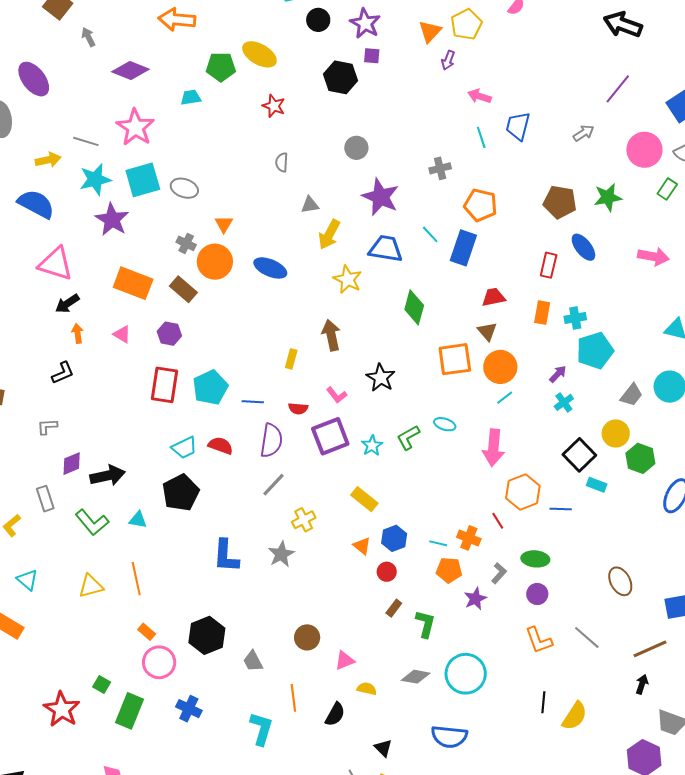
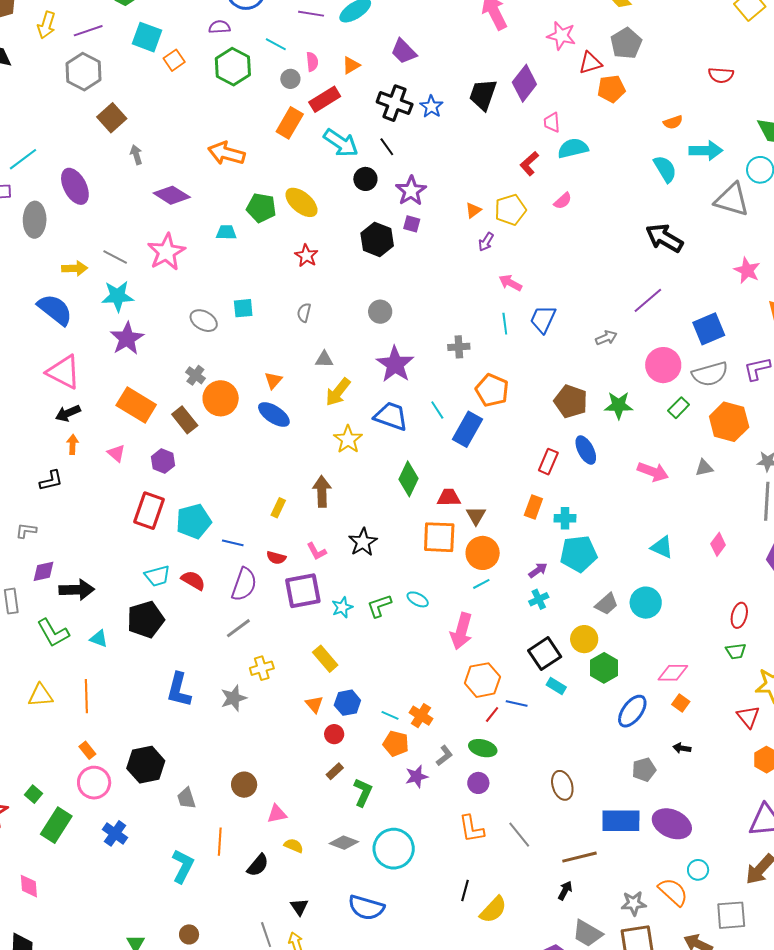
orange triangle: (430, 31) -> (473, 210), size x0.7
cyan square: (143, 180) -> (243, 308), moved, size x0.6
orange triangle: (224, 224) -> (273, 380), moved
red trapezoid: (494, 297) -> (449, 498), moved
red line: (498, 521) -> (492, 714), moved, turned 60

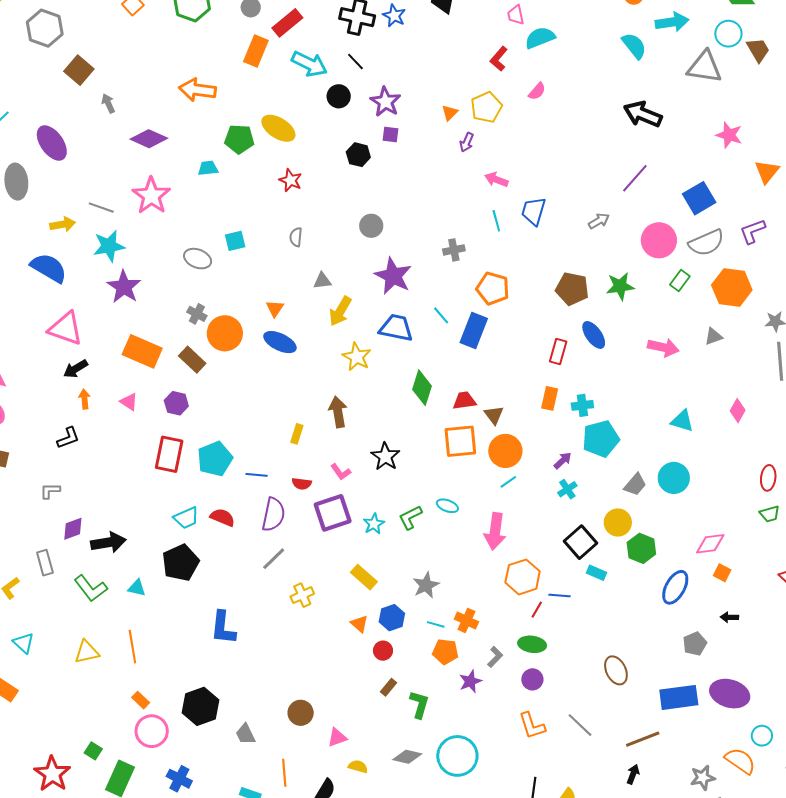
black hexagon: (377, 239) -> (358, 155), size x0.7
gray star: (234, 698) -> (426, 585), moved

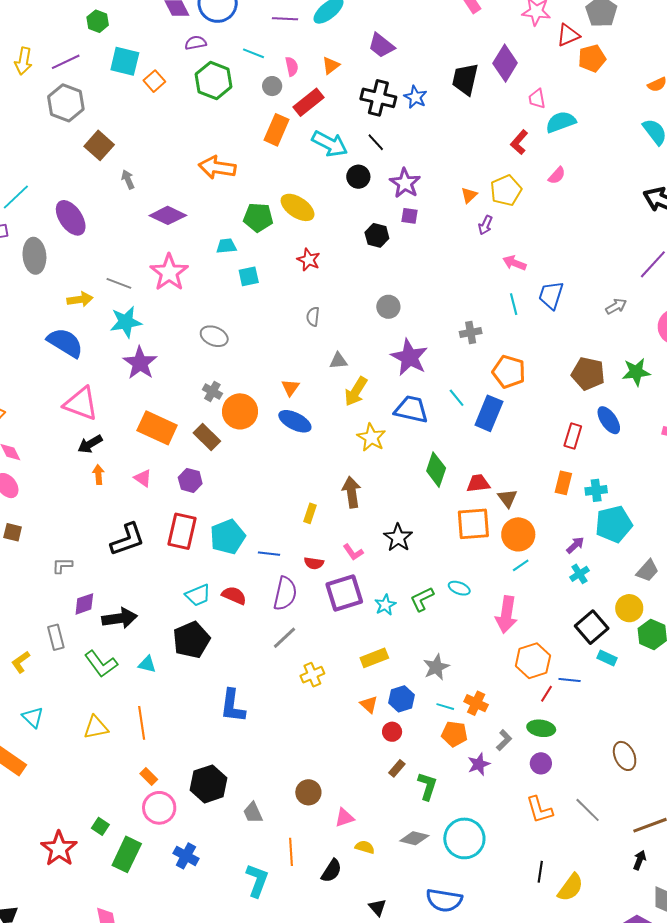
cyan square: (235, 241) -> (249, 276), moved
black L-shape: (68, 438) -> (127, 539), moved, size x1.5
yellow rectangle: (364, 577) -> (374, 658), turned -64

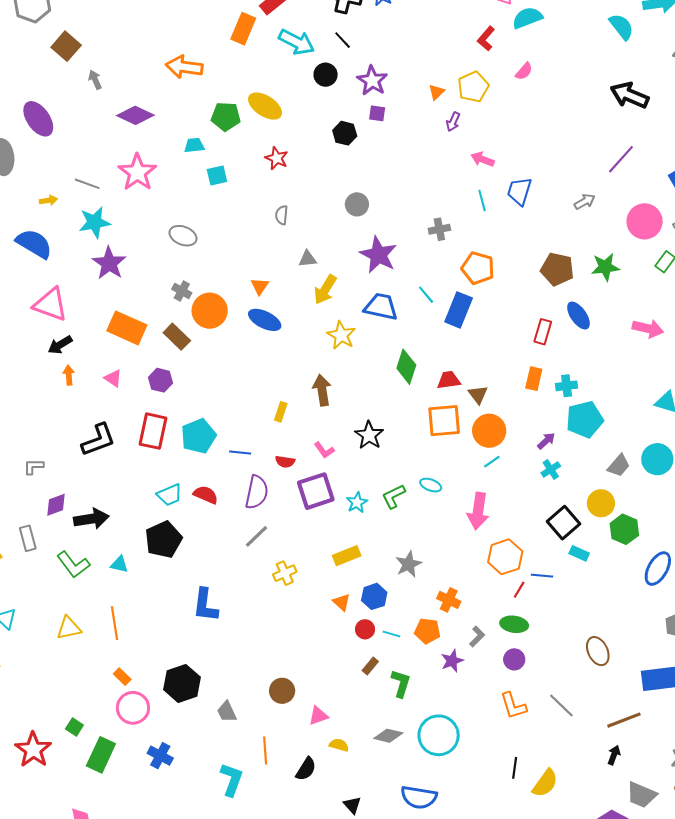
yellow arrow: (80, 299) -> (48, 200), size x0.7
cyan line: (445, 707) -> (392, 634), moved

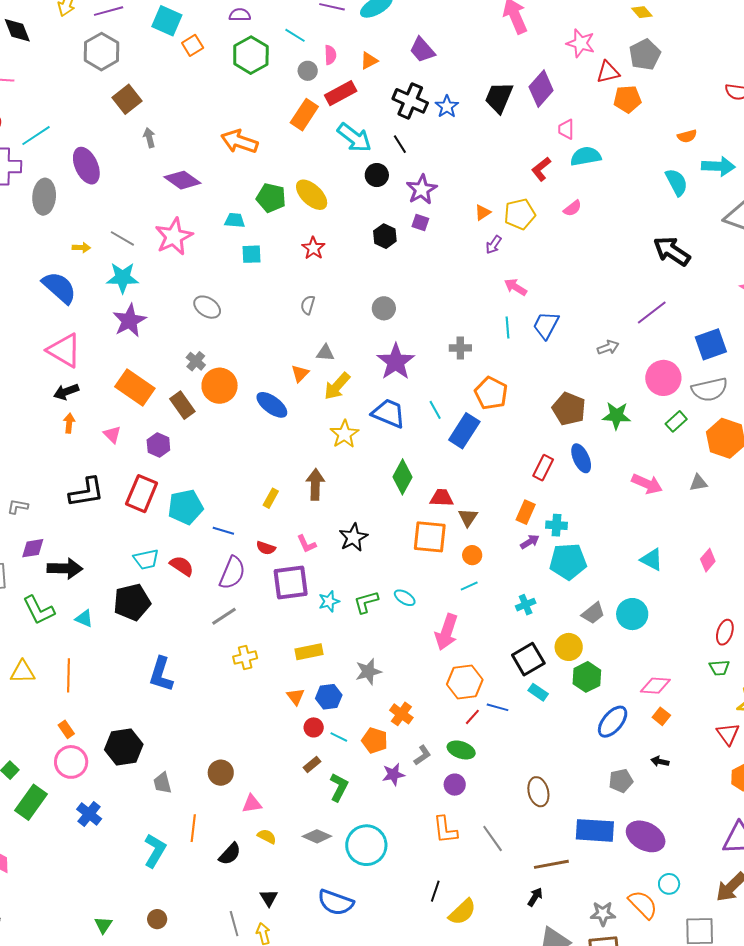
orange triangle: (260, 286) -> (300, 373), moved
orange circle: (489, 431) -> (472, 555), size x0.6
purple arrow: (546, 441) -> (530, 542), moved

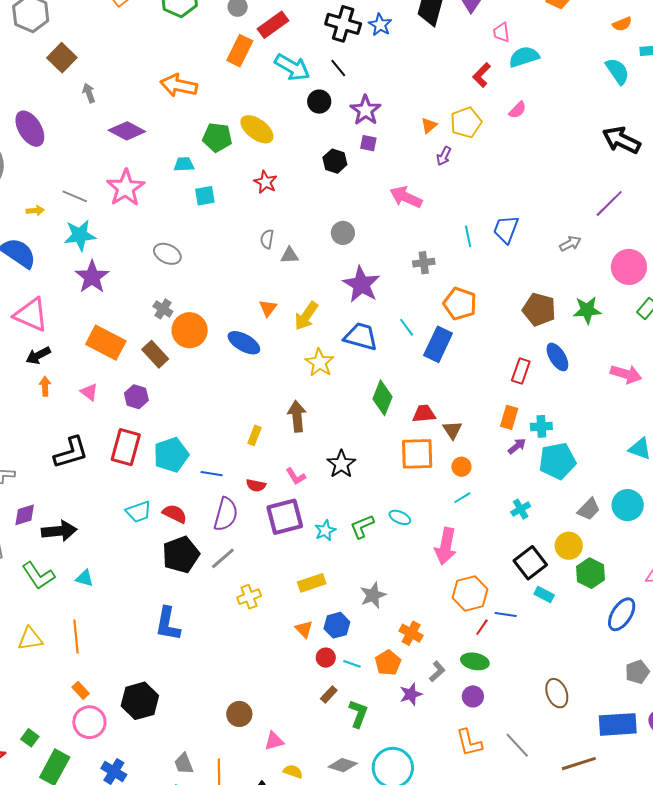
pink arrow: (516, 287) -> (406, 197), moved, size x1.4
gray triangle: (325, 353) -> (290, 255), moved
black pentagon: (132, 602) -> (181, 555), moved
orange pentagon: (375, 740) -> (388, 663), turned 30
gray trapezoid: (162, 783) -> (184, 764), moved

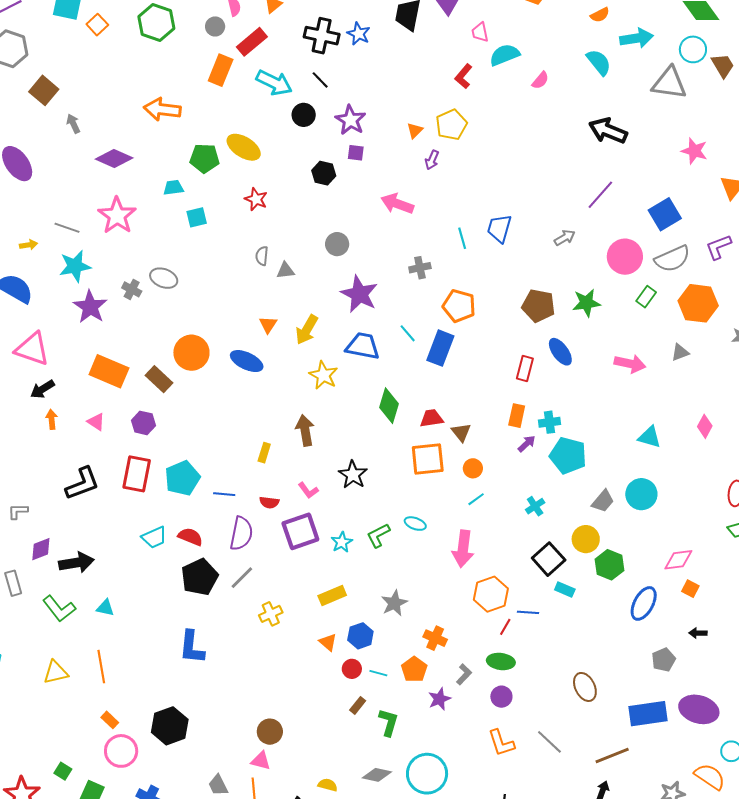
pink semicircle: (518, 110) -> (540, 80), moved
gray cross: (163, 309) -> (132, 289), moved
cyan pentagon: (557, 461) -> (568, 455), turned 30
pink triangle: (274, 741) -> (261, 761), moved, turned 35

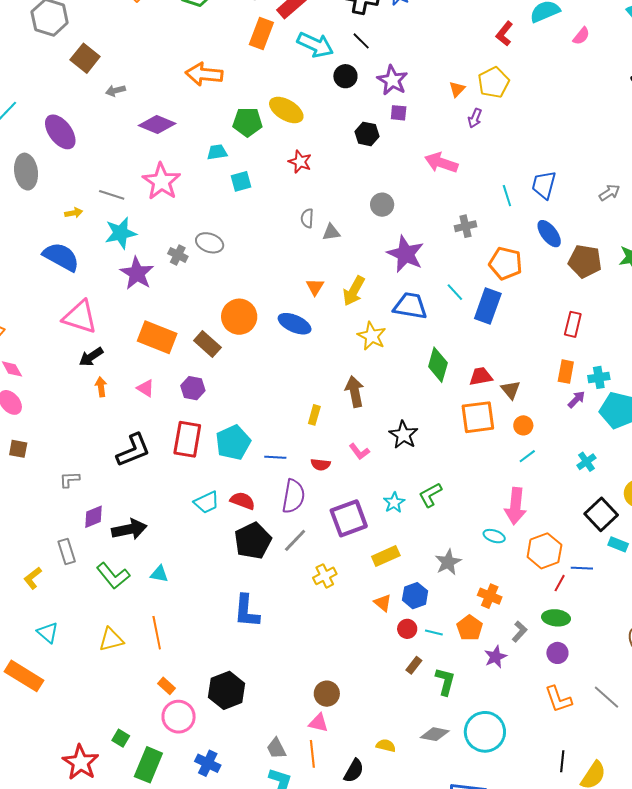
gray arrow: (73, 124) -> (115, 91), turned -78
blue ellipse: (560, 352) -> (549, 234), moved
cyan ellipse: (415, 524) -> (494, 536), moved
purple square: (300, 531) -> (349, 518), moved

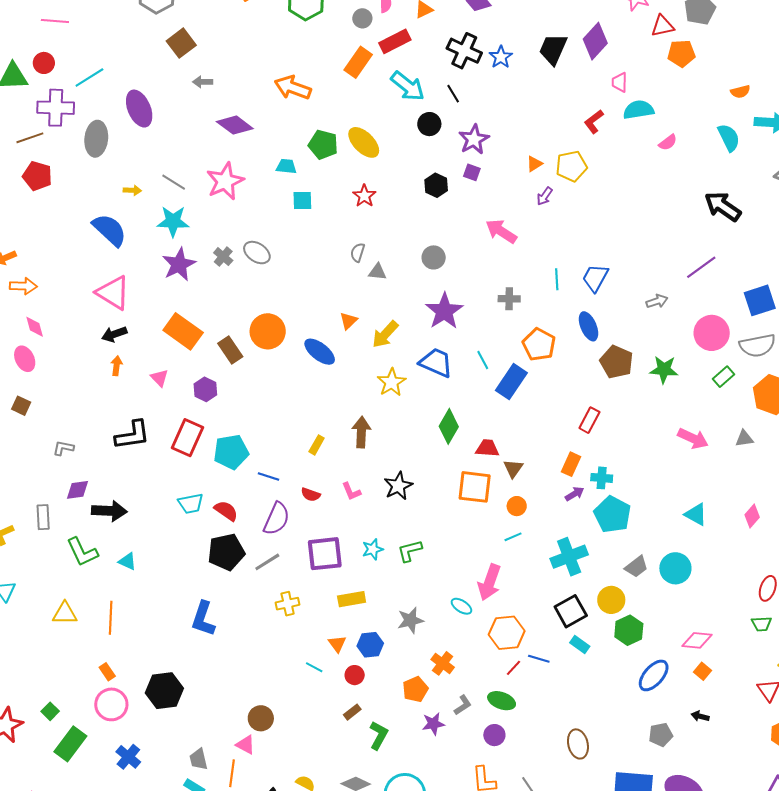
cyan cross: (586, 462) -> (569, 557), size x1.8
cyan line: (434, 632) -> (314, 667), moved

